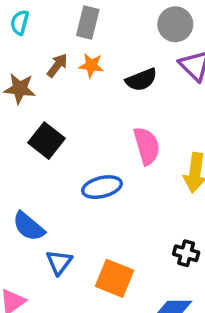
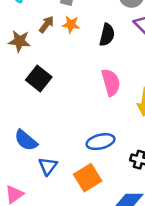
black semicircle: (141, 80) -> (107, 35), turned -55
blue ellipse: (102, 187) -> (101, 142), moved
orange square: (115, 278) -> (88, 178), turned 36

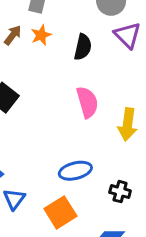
orange star: (71, 24) -> (41, 35), turned -30

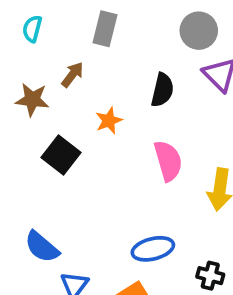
orange star: (41, 35) -> (109, 121), moved

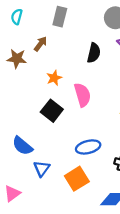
orange star: (109, 121) -> (54, 78), moved
black square: (61, 155) -> (52, 111), moved
pink semicircle: (168, 161) -> (82, 95), moved

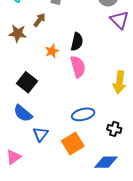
black semicircle: (94, 53) -> (77, 42), moved
black square: (52, 111) -> (27, 82), moved

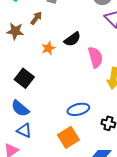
black semicircle: (77, 42) -> (72, 39), turned 42
pink semicircle: (78, 67) -> (95, 57), moved
blue triangle: (41, 134) -> (24, 130), moved, turned -42

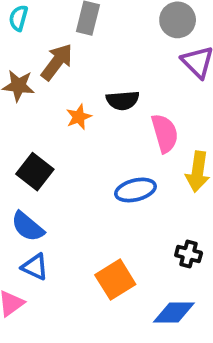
brown arrow: (36, 18) -> (57, 62), size x1.5
black semicircle: (72, 39) -> (123, 100), turned 30
blue ellipse: (78, 109) -> (135, 190), moved

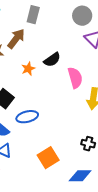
black semicircle: (123, 100) -> (52, 60), turned -30
blue ellipse: (135, 190) -> (27, 117), moved

